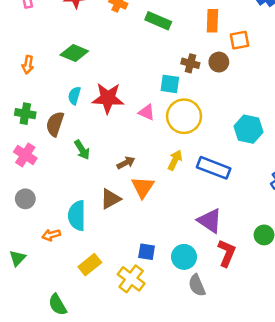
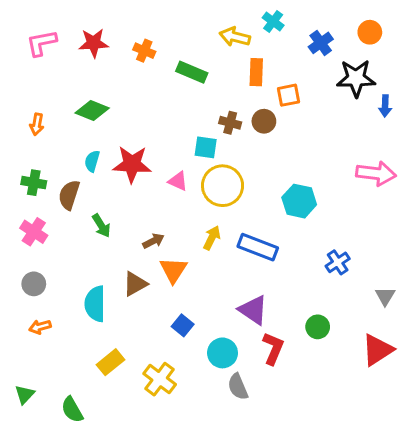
orange arrow: (51, 235) -> (40, 327), moved
blue square: (147, 252) -> (183, 325), moved, turned 30
green triangle: (18, 258) -> (25, 394), moved

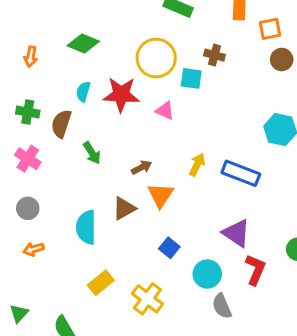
brown circle: (264, 121) -> (282, 59), moved
yellow circle: (223, 186) -> (156, 58), moved

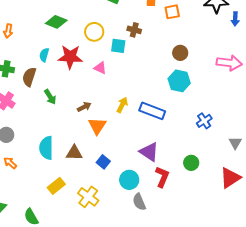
green diamond: (83, 43) -> (56, 22), moved
yellow circle: (156, 58) -> (94, 32), size x0.7
brown circle: (282, 59) -> (180, 53), moved
brown triangle: (124, 208) -> (74, 153), moved, turned 30
orange arrow: (34, 249) -> (10, 163), turned 56

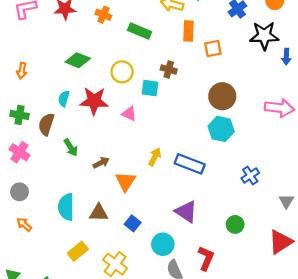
brown circle: (180, 53) -> (222, 96), size x1.5
brown arrow: (84, 107) -> (101, 163), moved
red L-shape: (162, 177) -> (206, 258), moved

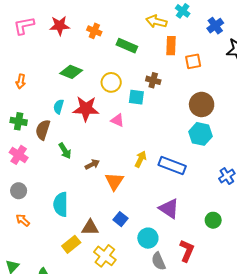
brown triangle: (99, 213) -> (90, 228), moved

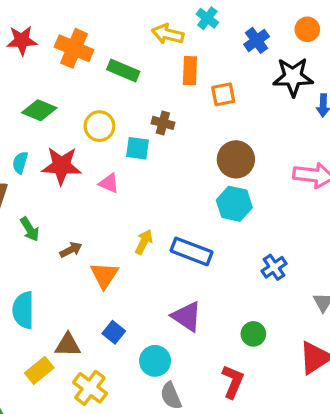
orange cross: (94, 31) -> (74, 48), size x1.6
red L-shape: (187, 251) -> (233, 381), moved

